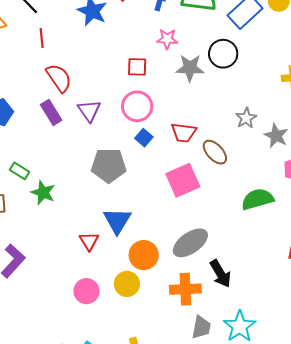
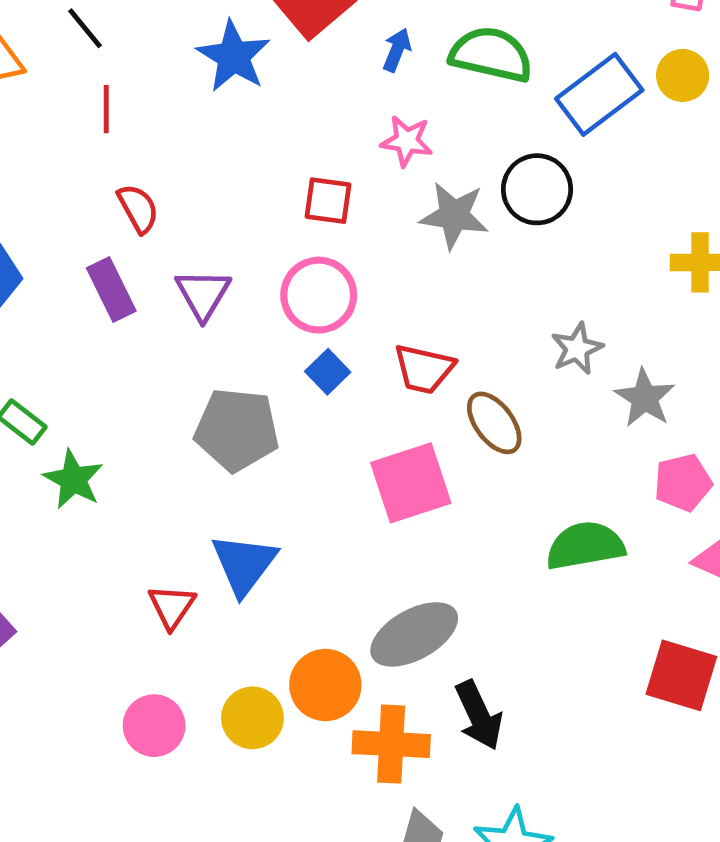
red semicircle: (59, 78) -> (138, 209), size x0.7
orange circle: (144, 255) -> (325, 685), moved

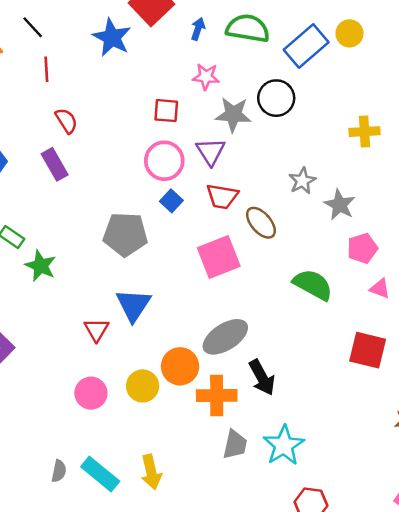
purple triangle: (203, 294) -> (211, 152), moved
green semicircle: (585, 546) -> (313, 285), turned 42

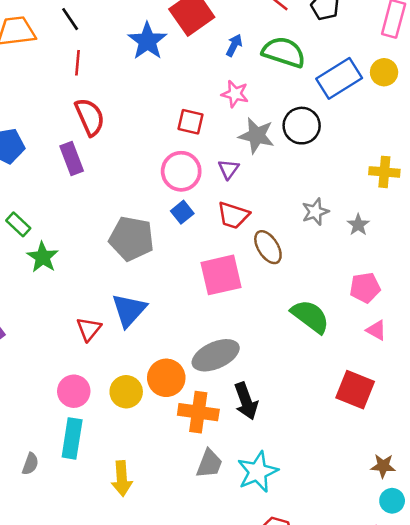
red semicircle: (66, 121) -> (90, 117), size x1.4
purple triangle: (211, 152) -> (229, 169), size x0.7
gray star: (340, 205) -> (358, 225), moved, size x0.7
cyan rectangle: (100, 474) -> (72, 438), moved, turned 51

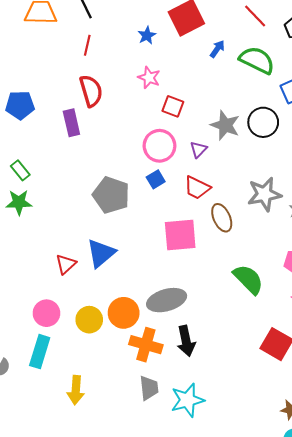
blue star: (147, 41) -> (147, 35), size x0.6
pink star: (235, 94) -> (149, 78), moved
gray star: (315, 212) -> (264, 194), size x1.5
green star: (43, 257) -> (19, 202), moved, turned 30
gray trapezoid: (209, 464) -> (149, 388), turned -35

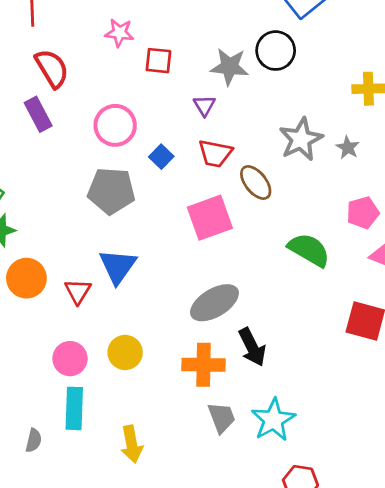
pink circle: (159, 146) -> (115, 125), moved
orange circle: (124, 313) -> (26, 278), moved

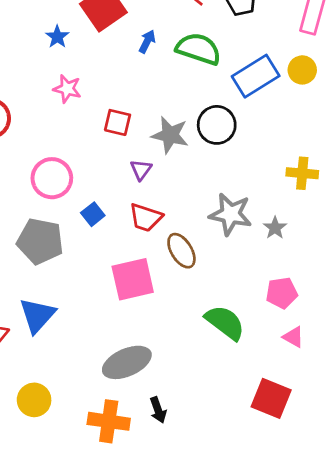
red square: (158, 61) -> (118, 122), moved
gray star: (301, 139) -> (231, 214), turned 30
black arrow: (252, 347) -> (158, 410), size x0.7

